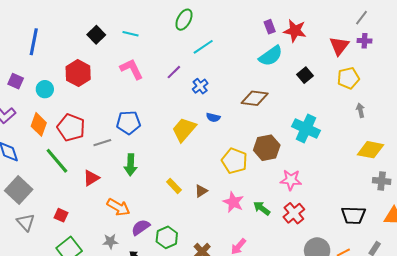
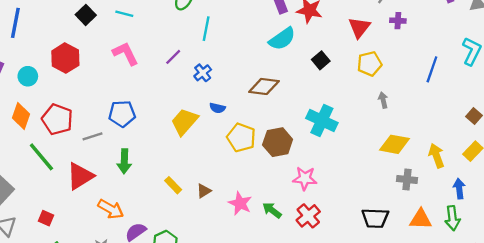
purple cross: (364, 41) -> (398, 21), moved
cyan line: (203, 47) -> (206, 29), turned -45
yellow pentagon: (234, 161) -> (241, 138), moved
red triangle: (91, 178) -> (80, 176), size x1.5

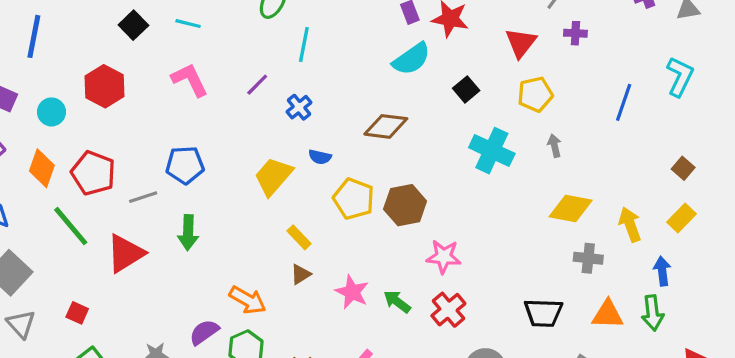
cyan cross: (322, 121) -> (492, 151), moved
yellow rectangle: (173, 185) -> (299, 237), moved
orange arrow: (111, 209) -> (248, 300), moved

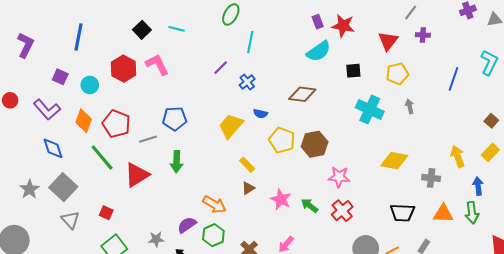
pink L-shape: (190, 80) -> (157, 65), moved
black square: (466, 89) -> (353, 71), turned 35
yellow diamond: (571, 208) -> (394, 161), moved

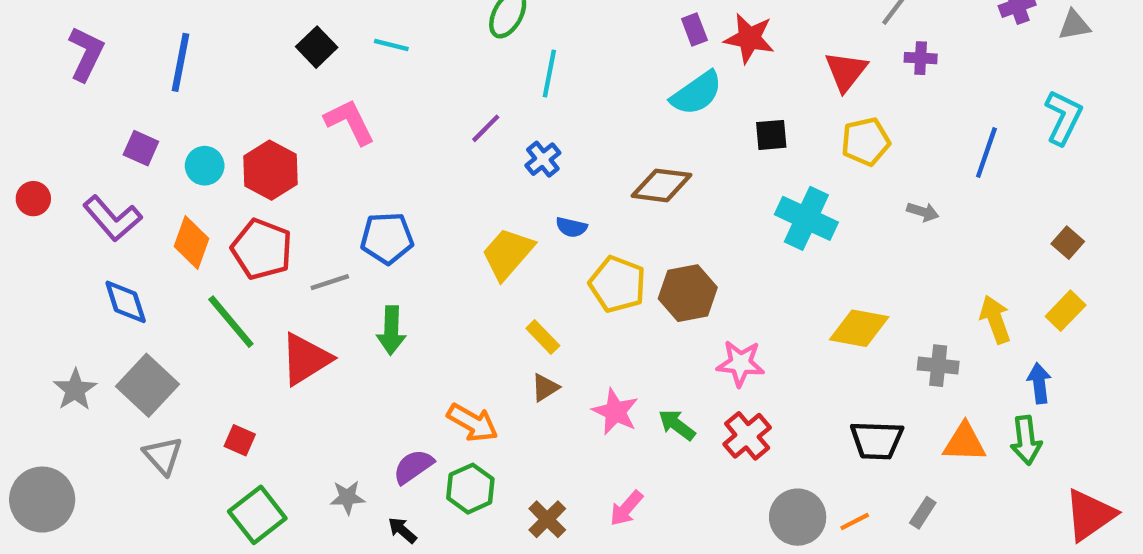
purple L-shape: (25, 45) -> (86, 54), moved
red hexagon: (124, 69) -> (271, 170), moved
gray arrow: (410, 106) -> (923, 212), moved, turned 120

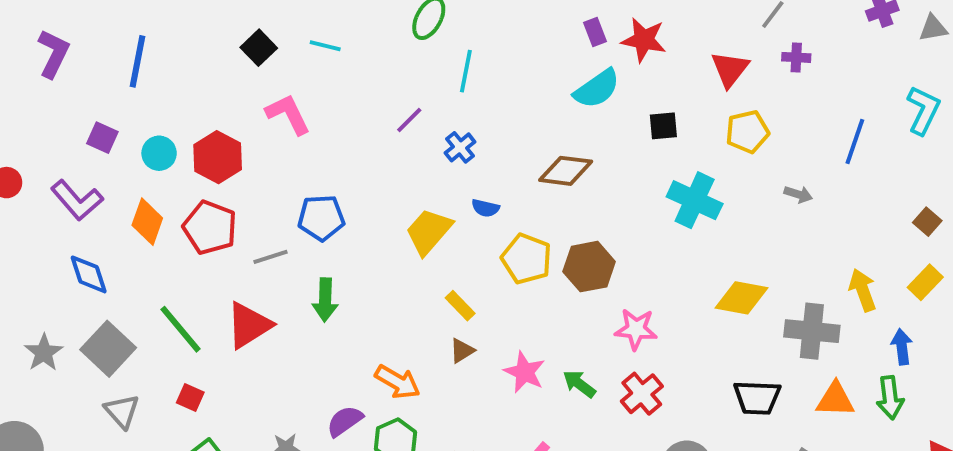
green line: (231, 322) -> (181, 329), moved
gray cross: (938, 366) -> (812, 331), size x1.5

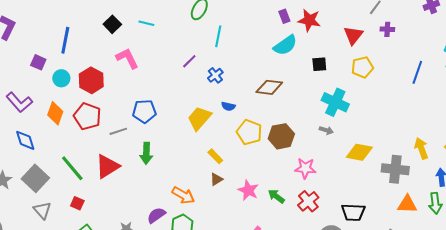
blue line: (138, 61) -> (65, 40), moved
purple square: (102, 138) -> (38, 62), moved
gray arrow: (798, 194) -> (326, 130), moved
black trapezoid: (757, 398) -> (353, 212), moved

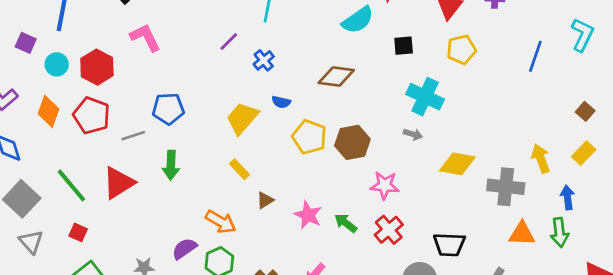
yellow rectangle: (215, 156) -> (239, 169), moved

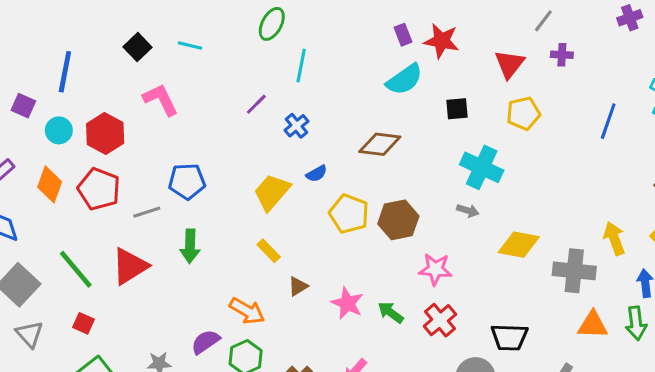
blue semicircle: (281, 102) -> (317, 174), turned -42

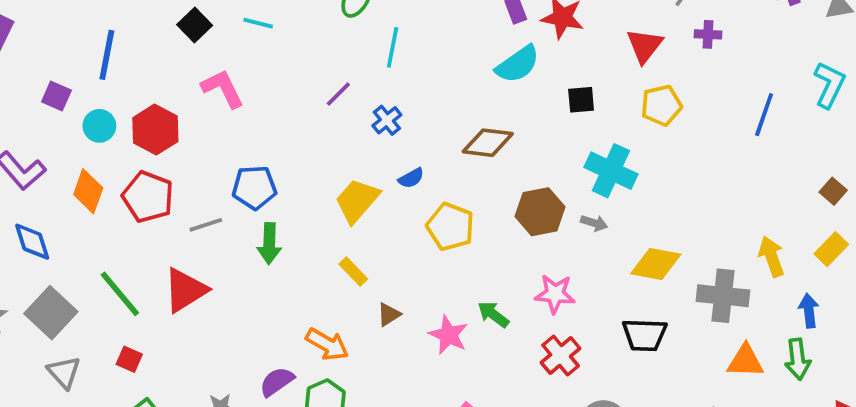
brown hexagon: (398, 220) -> (540, 212), moved
green arrow: (190, 246) -> (269, 243), moved
green arrow: (391, 312) -> (493, 314), moved
black trapezoid: (509, 337) -> (645, 335), moved

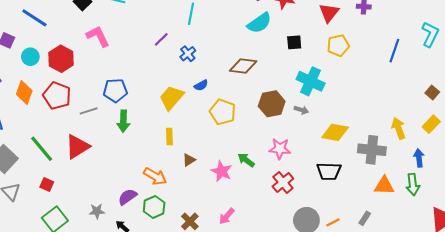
blue line: (107, 55) -> (34, 18), turned -68
yellow rectangle: (353, 271) -> (169, 136), turned 42

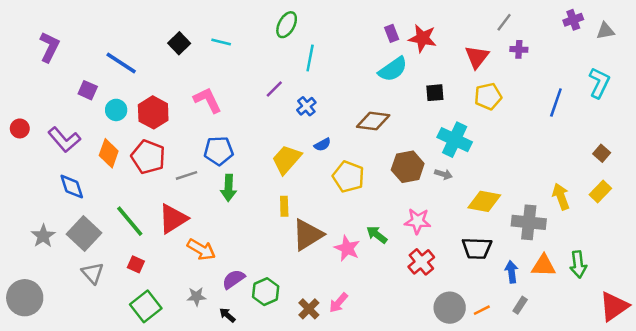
pink L-shape: (98, 36) -> (208, 100), moved
blue arrow: (419, 158) -> (511, 272), moved
brown triangle: (189, 160) -> (308, 235), size x2.0
orange arrow: (155, 176) -> (201, 250), moved
pink arrow: (227, 216) -> (338, 303), moved

